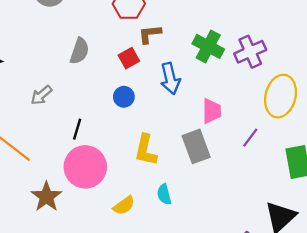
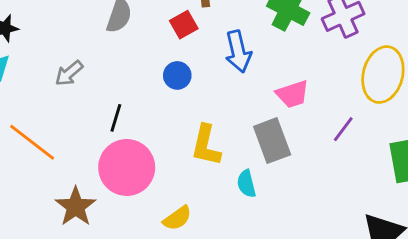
pink trapezoid: (212, 111) -> (292, 94), turned 72
cyan semicircle: (164, 194) -> (246, 184), moved

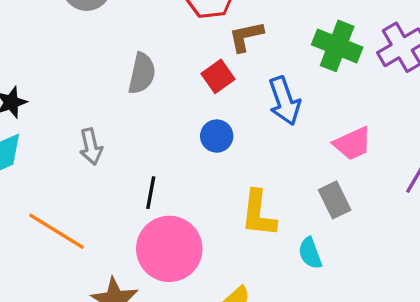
gray arrow: (69, 73) -> (91, 147), turned -56
gray rectangle: (272, 141) -> (335, 200), size x0.7

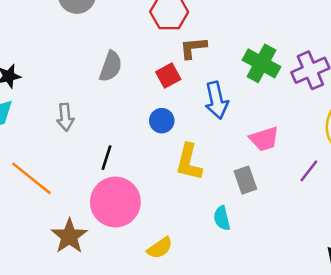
yellow L-shape: (259, 214) -> (189, 162), moved

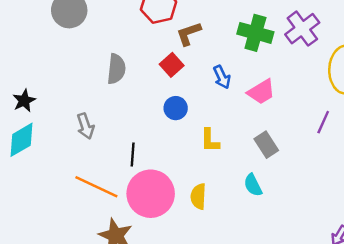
blue arrow: (216, 100) -> (222, 77), size x0.7
pink trapezoid: (264, 139) -> (261, 92), moved
yellow L-shape: (189, 162) -> (210, 140), size x0.7
orange line: (31, 178) -> (96, 187), moved
yellow semicircle: (160, 248) -> (198, 196), moved, turned 140

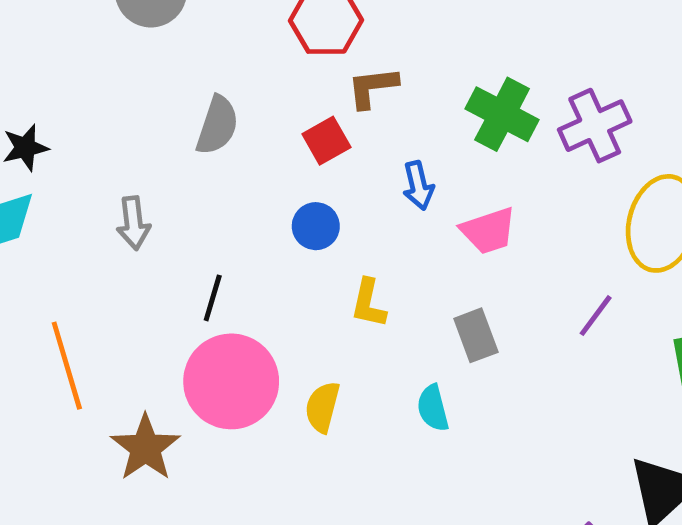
orange line: (96, 187) -> (67, 366), moved, turned 36

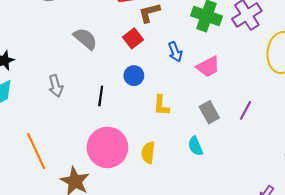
gray semicircle: (217, 125) -> (85, 39), turned -60
black line: (213, 298) -> (101, 96), moved
purple line: (596, 316) -> (245, 110), moved

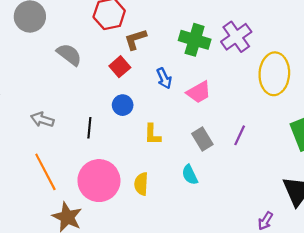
gray semicircle: (85, 39) -> (69, 55), moved
gray arrow: (56, 86) -> (42, 120), turned 125
orange line: (36, 151) -> (45, 172), moved

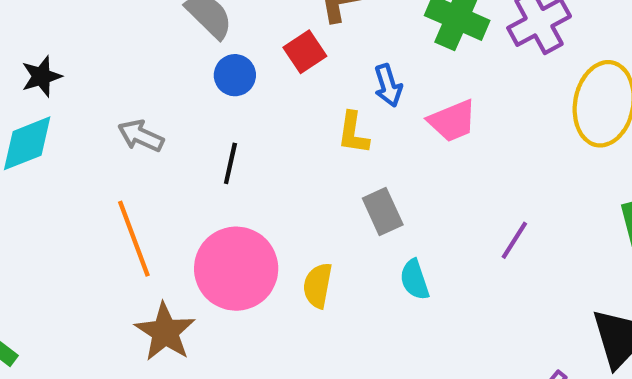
blue circle: (123, 105) -> (235, 75), moved
yellow L-shape: (152, 134) -> (353, 133), moved
purple line: (240, 135) -> (514, 240), moved
gray rectangle: (202, 139) -> (383, 211), moved

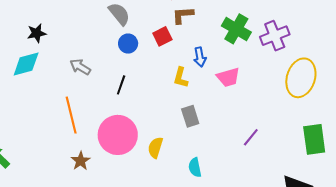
cyan semicircle: (415, 280) -> (195, 167), moved
brown star: (165, 332) -> (81, 161), size x0.7

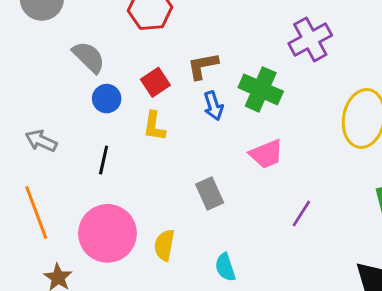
brown L-shape: (183, 15) -> (203, 66), moved
green cross: (236, 29) -> (261, 89), moved
purple cross: (275, 36) -> (310, 39), moved
yellow L-shape: (181, 77) -> (154, 126), moved
pink trapezoid: (228, 77) -> (266, 154), moved

